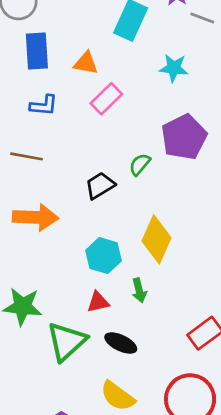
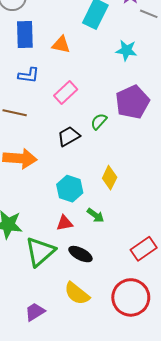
pink rectangle: (106, 99) -> (66, 92), moved
yellow diamond: (156, 239) -> (110, 178), size x0.7
green arrow: (139, 290) -> (95, 215), turned -42

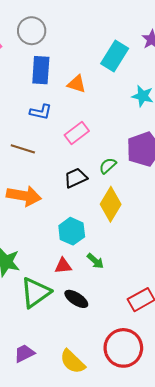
yellow diamond: (110, 178) -> (111, 204), moved, size x1.4
yellow semicircle: (77, 294) -> (73, 362), moved

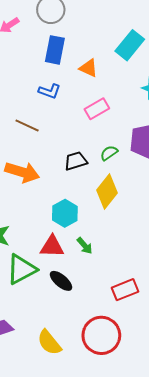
pink rectangle: (77, 133) -> (97, 109), moved
red triangle: (63, 266) -> (52, 246), size x1.4

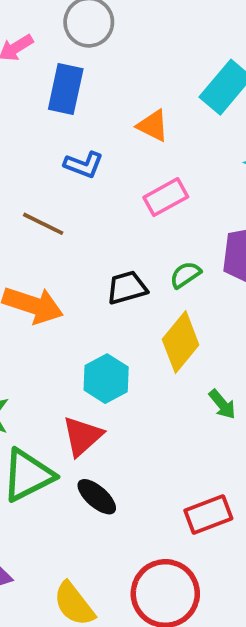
blue rectangle: (55, 50) -> (66, 89), moved
red triangle: (52, 246) -> (82, 436), turned -45
green arrow: (85, 246) -> (222, 404), moved

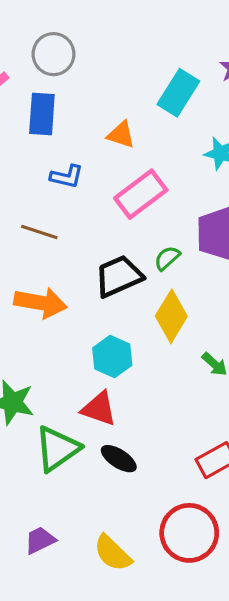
pink rectangle: (166, 197) -> (141, 194), size x1.4
black trapezoid: (127, 288) -> (119, 276), size x1.4
red triangle: (82, 436) -> (99, 409), turned -51

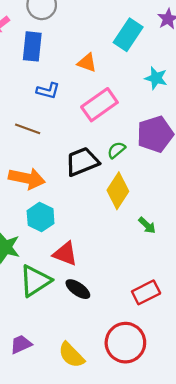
cyan hexagon: (112, 357) -> (41, 217), moved

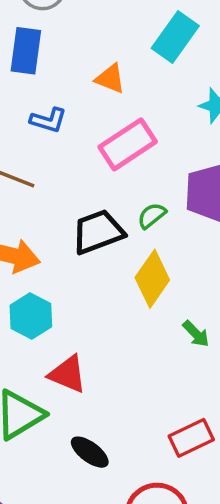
black ellipse: (78, 289) -> (90, 452), moved

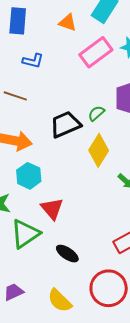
orange triangle: (110, 79) -> (68, 23), moved
pink rectangle: (128, 144) -> (96, 52), moved
red triangle: (68, 374) -> (52, 209), turned 30

